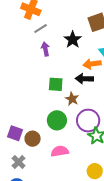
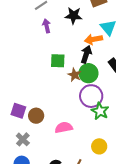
black star: (73, 40) -> (74, 16), turned -30
black arrow: (84, 79) -> (86, 54), turned 108
green circle: (57, 120) -> (88, 73), moved

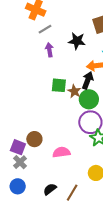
brown star: (75, 75) -> (74, 91), moved
purple square: (18, 111) -> (18, 147), moved

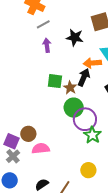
green circle: (89, 99) -> (74, 108), moved
pink semicircle: (61, 152) -> (41, 148), moved

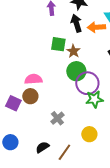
black arrow: (84, 77) -> (76, 23), moved, turned -42
green star: (92, 135) -> (94, 99), turned 30
pink semicircle: (41, 148) -> (33, 79), moved
gray cross: (13, 156) -> (57, 118), moved

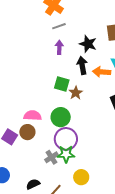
green circle: (76, 71) -> (61, 117), moved
purple circle: (87, 83) -> (66, 139), moved
green star: (94, 99) -> (66, 154), moved

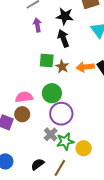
orange arrow: (102, 72) -> (85, 67), moved
green star: (66, 154) -> (65, 141), moved

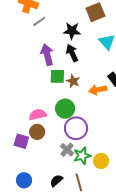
purple arrow: (37, 25) -> (47, 55), moved, size x1.5
orange arrow: (85, 67) -> (98, 90), moved
brown line: (60, 168) -> (79, 182), turned -42

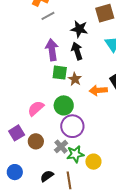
pink semicircle: (38, 115) -> (36, 108), turned -36
brown circle: (37, 132) -> (36, 141), moved
purple square: (21, 141) -> (17, 133), turned 35

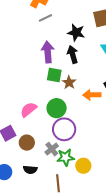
black semicircle: (47, 176) -> (30, 170), moved, turned -144

